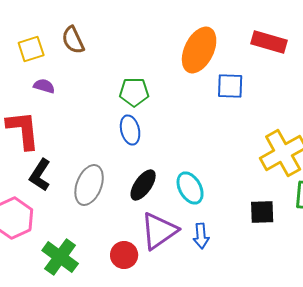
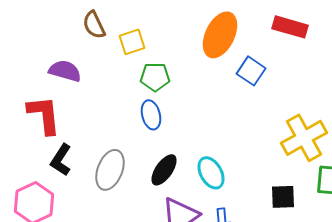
yellow square: (31, 49) -> (132, 42), moved
purple semicircle: (44, 86) -> (65, 71), size x1.5
blue square: (230, 86) -> (251, 71), turned 32

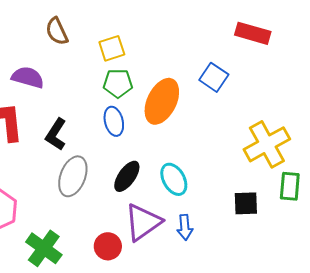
orange ellipse: (220, 35) -> (162, 101), moved
yellow square: (132, 42) -> (112, 48), moved
black L-shape: (61, 160) -> (56, 134), moved

